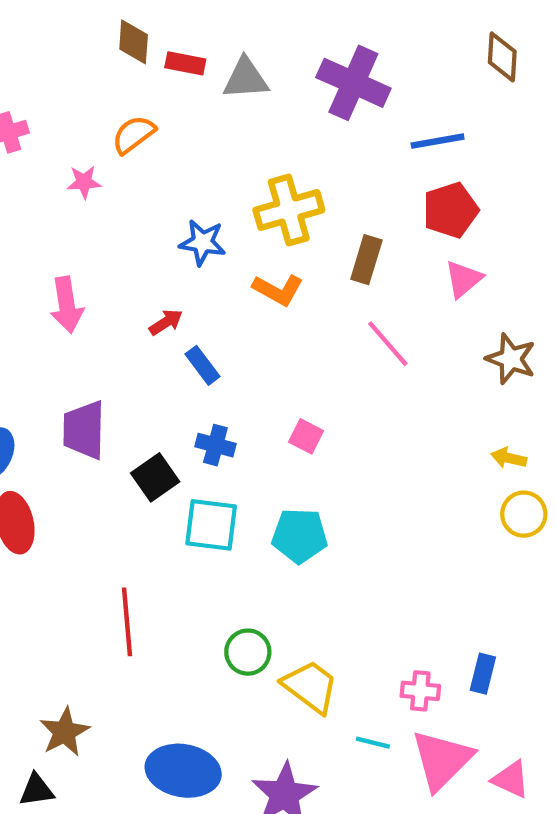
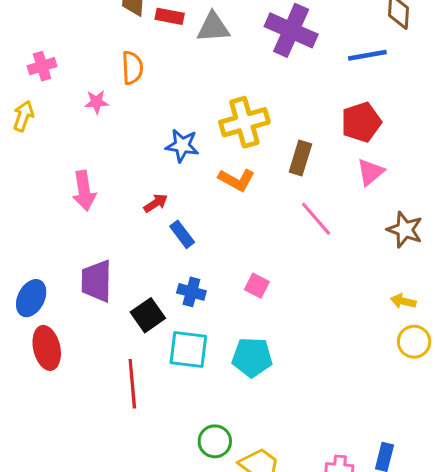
orange semicircle: (134, 135) -> (132, 68), turned 124
blue line: (438, 141) -> (367, 55), moved
red line: (127, 622) -> (132, 384), moved

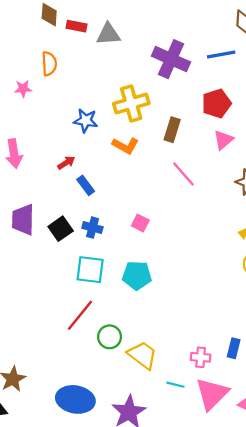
purple cross: (291, 30) -> (171, 59), moved
black square: (148, 315) -> (61, 229), moved
red line: (132, 384) -> (80, 315), moved, turned 44

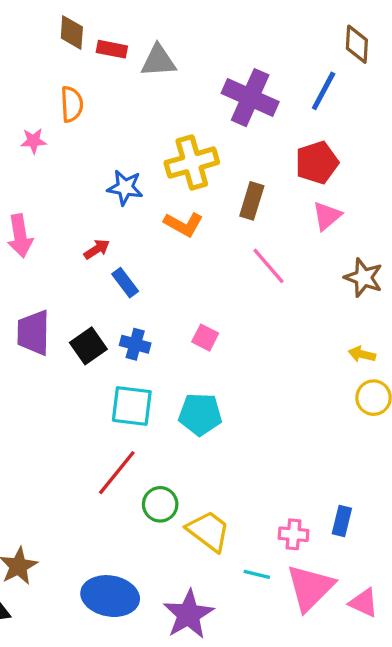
blue line: (221, 55) -> (324, 91), turned -52

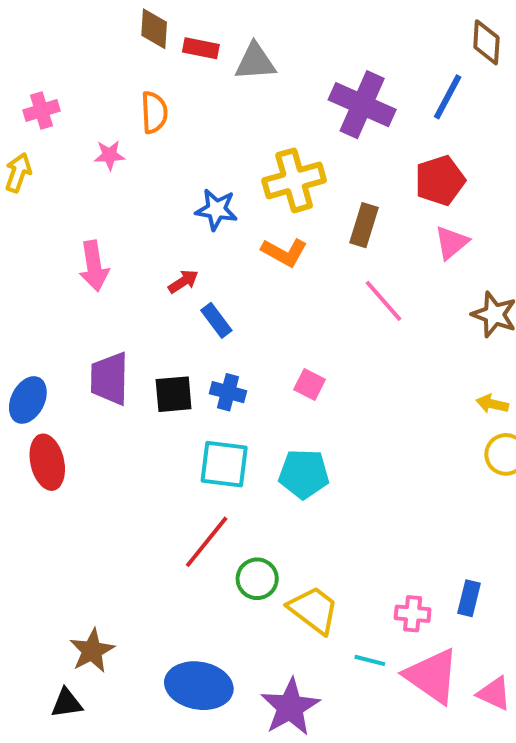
black square: (88, 346) -> (174, 394), turned 30
pink triangle: (310, 588) -> (432, 676), turned -40

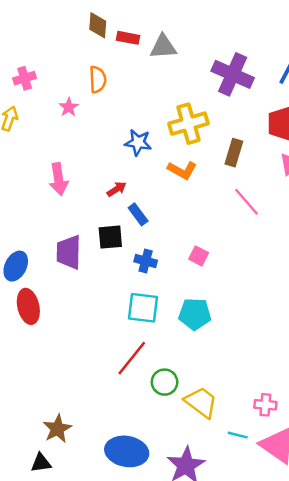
pink star: (109, 155) -> (69, 107), turned -30
black square: (174, 394) -> (110, 237), moved

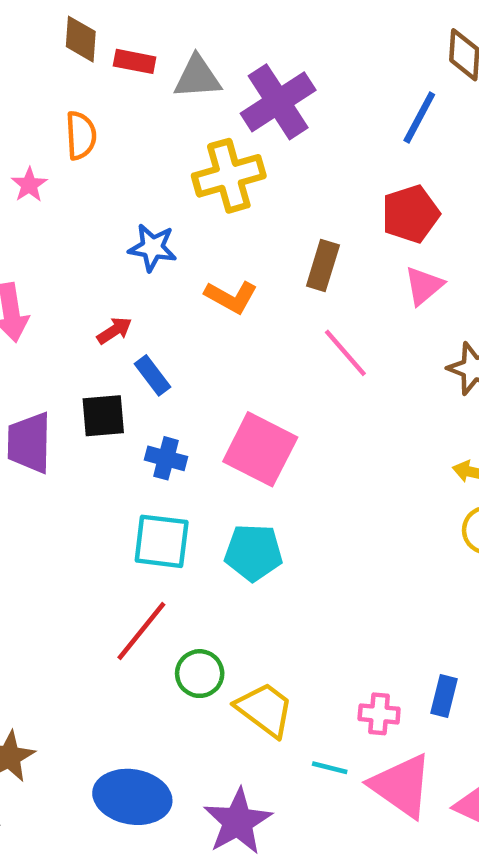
purple cross: (233, 74) -> (278, 102), moved, turned 33
yellow cross: (188, 124) -> (229, 176), moved
pink square: (199, 256) -> (260, 449), size x2.0

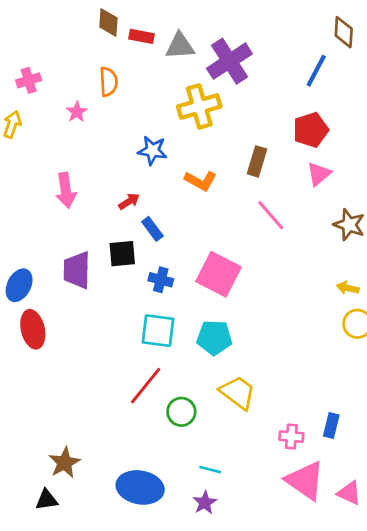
yellow trapezoid: (265, 709) -> (238, 393), moved
cyan line: (330, 768) -> (210, 470), moved
purple star: (238, 822) -> (205, 503), size x0.6

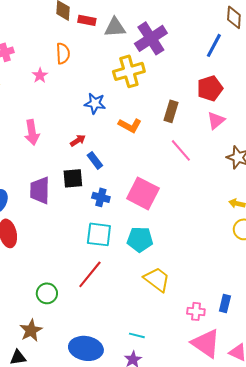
green circle: (181, 412) -> (47, 293), moved

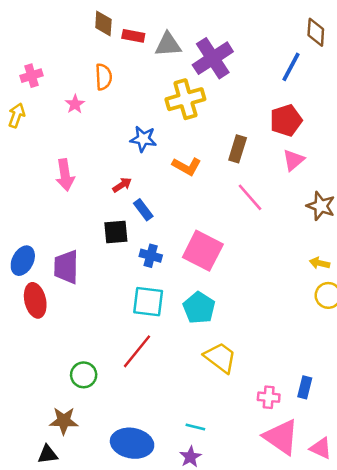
purple trapezoid: (40, 190) -> (66, 267), moved
cyan pentagon: (140, 239) -> (199, 308), turned 30
brown star: (31, 330) -> (64, 421), turned 30

